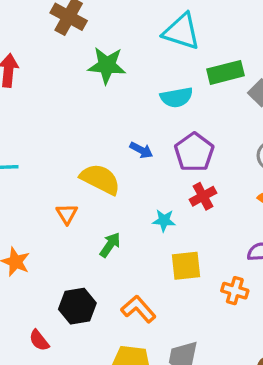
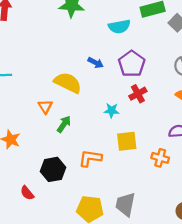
green arrow: (110, 245) -> (64, 124), moved
orange L-shape: (138, 309) -> (90, 158), moved, turned -40

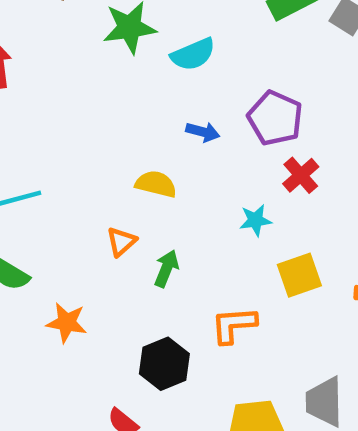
cyan semicircle: (119, 27) -> (193, 54), moved
yellow semicircle: (68, 83) -> (156, 184), size x0.7
orange triangle: (45, 107) -> (121, 242), turned 32

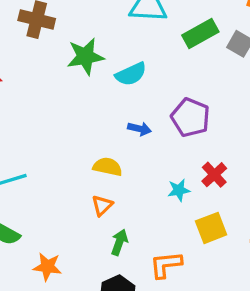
red cross: (301, 175) -> (214, 175), moved
orange triangle: (121, 242) -> (102, 205), moved
green arrow: (166, 268) -> (119, 242), moved

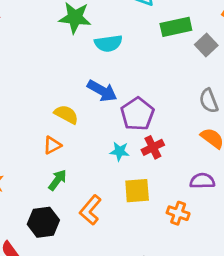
purple pentagon: (190, 117) -> (137, 114), moved
blue arrow: (140, 129) -> (102, 91), size x1.5
orange L-shape: (166, 265) -> (90, 210), turned -60

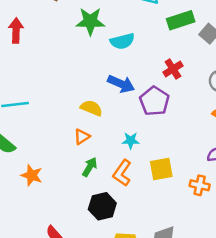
red cross: (153, 147) -> (173, 69), moved
cyan star: (120, 151) -> (131, 141), moved
orange L-shape: (90, 210) -> (122, 173), moved
black hexagon: (43, 222) -> (102, 206), moved

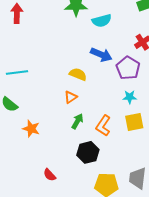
cyan star: (131, 141) -> (130, 97), moved

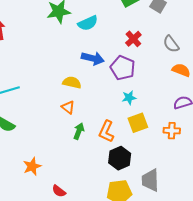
orange triangle: (71, 97) -> (68, 107), turned -40
orange star: (31, 129) -> (32, 166), moved, turned -30
black hexagon: (88, 152) -> (120, 158), moved

